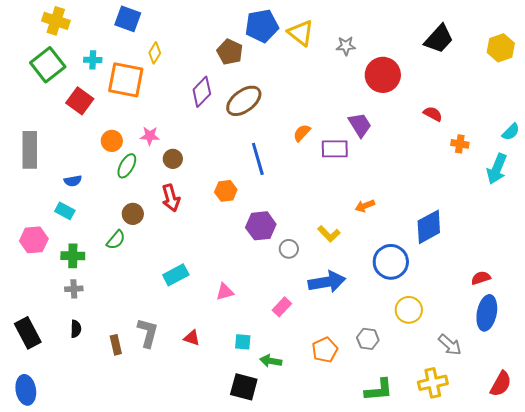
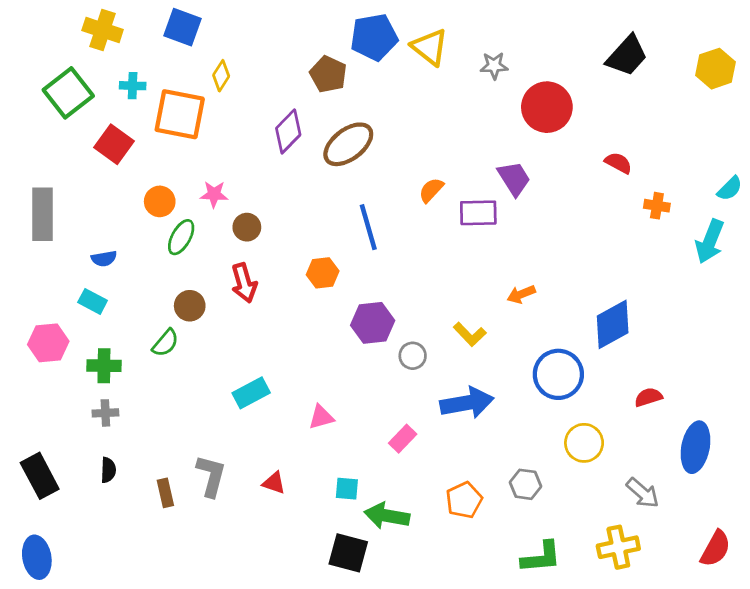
yellow cross: (56, 21) -> (103, 30), moved
red semicircle: (481, 278) -> (648, 397), moved
green arrow: (271, 361) -> (387, 516), size x1.4

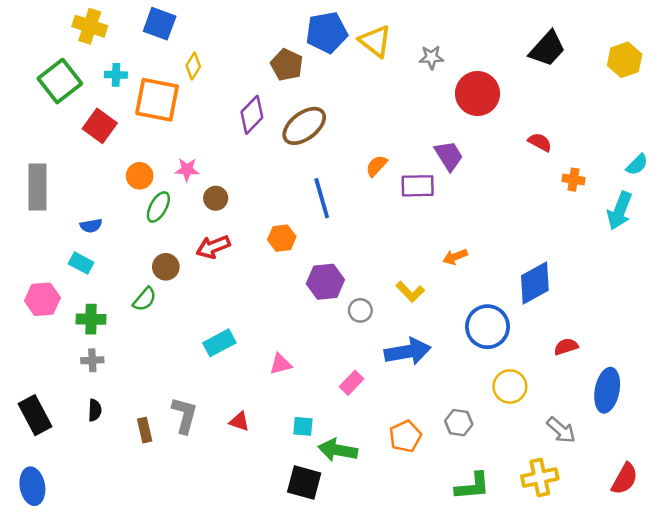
red arrow: (244, 283) -> (213, 247), turned 84

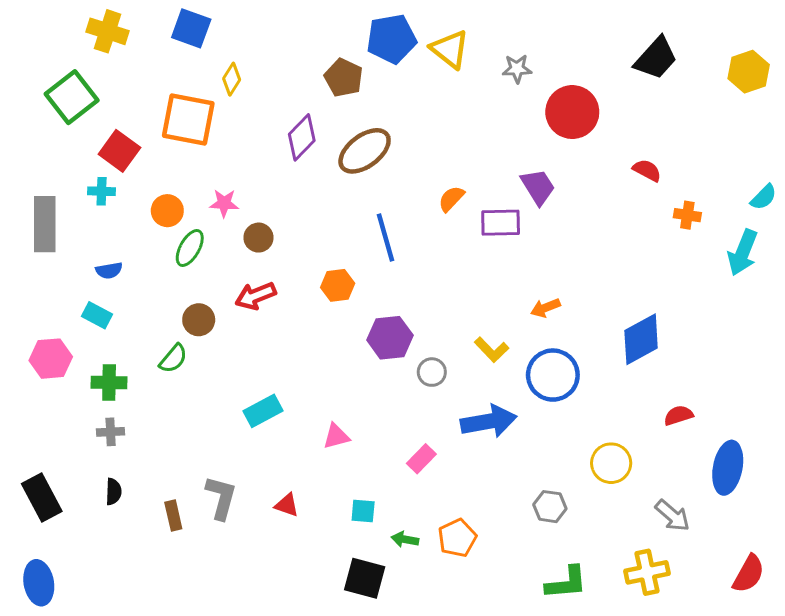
cyan cross: (116, 75) -> (102, 191), moved
blue circle: (487, 327) -> (553, 375), moved
orange pentagon: (405, 436) -> (457, 538), moved
green arrow: (338, 450) -> (405, 539), size x0.6

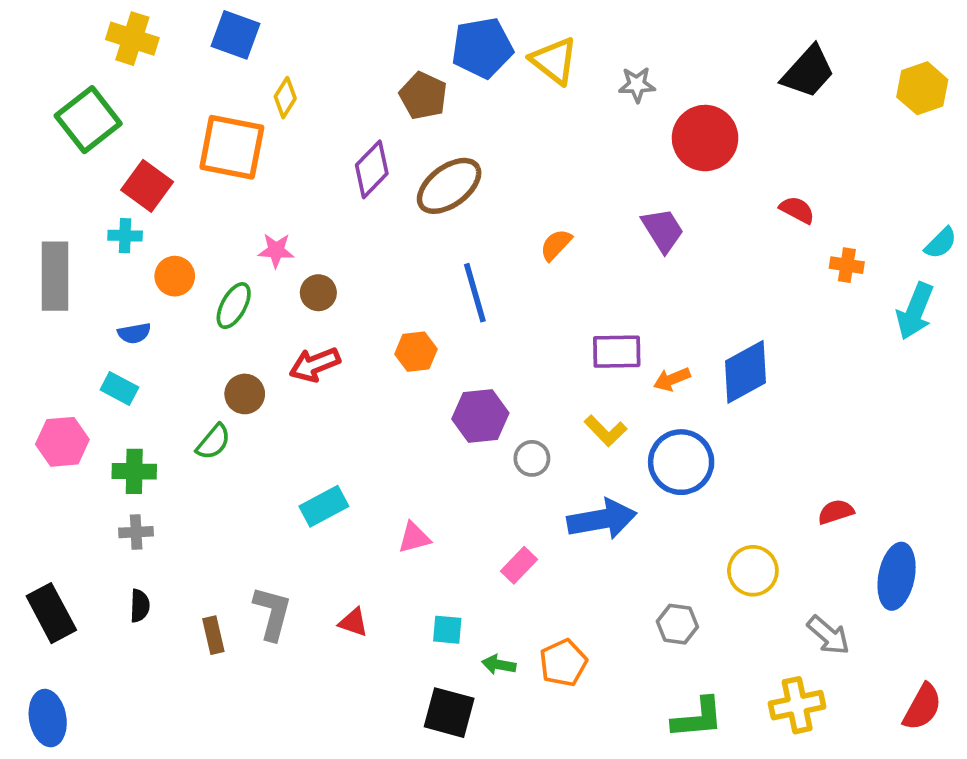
orange circle: (167, 211) -> (175, 276), moved
purple rectangle: (501, 223) -> (617, 352), moved
blue diamond: (641, 339) -> (746, 372), moved

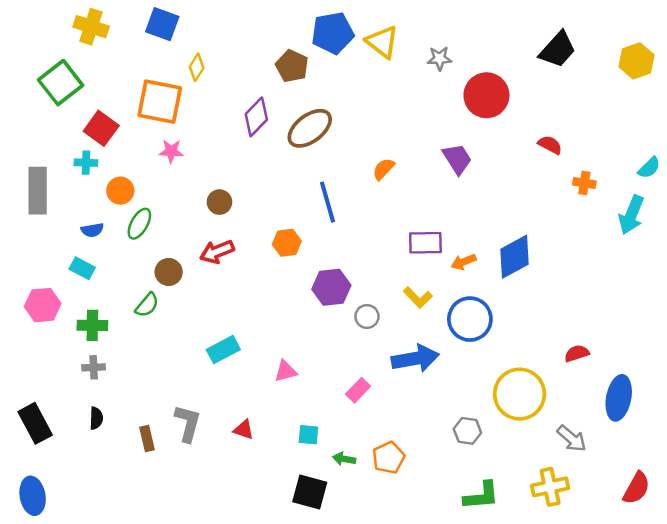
pink star: (276, 250) -> (171, 151), moved
green ellipse: (234, 306) -> (139, 224), moved
yellow circle: (753, 571) -> (520, 394), size x1.5

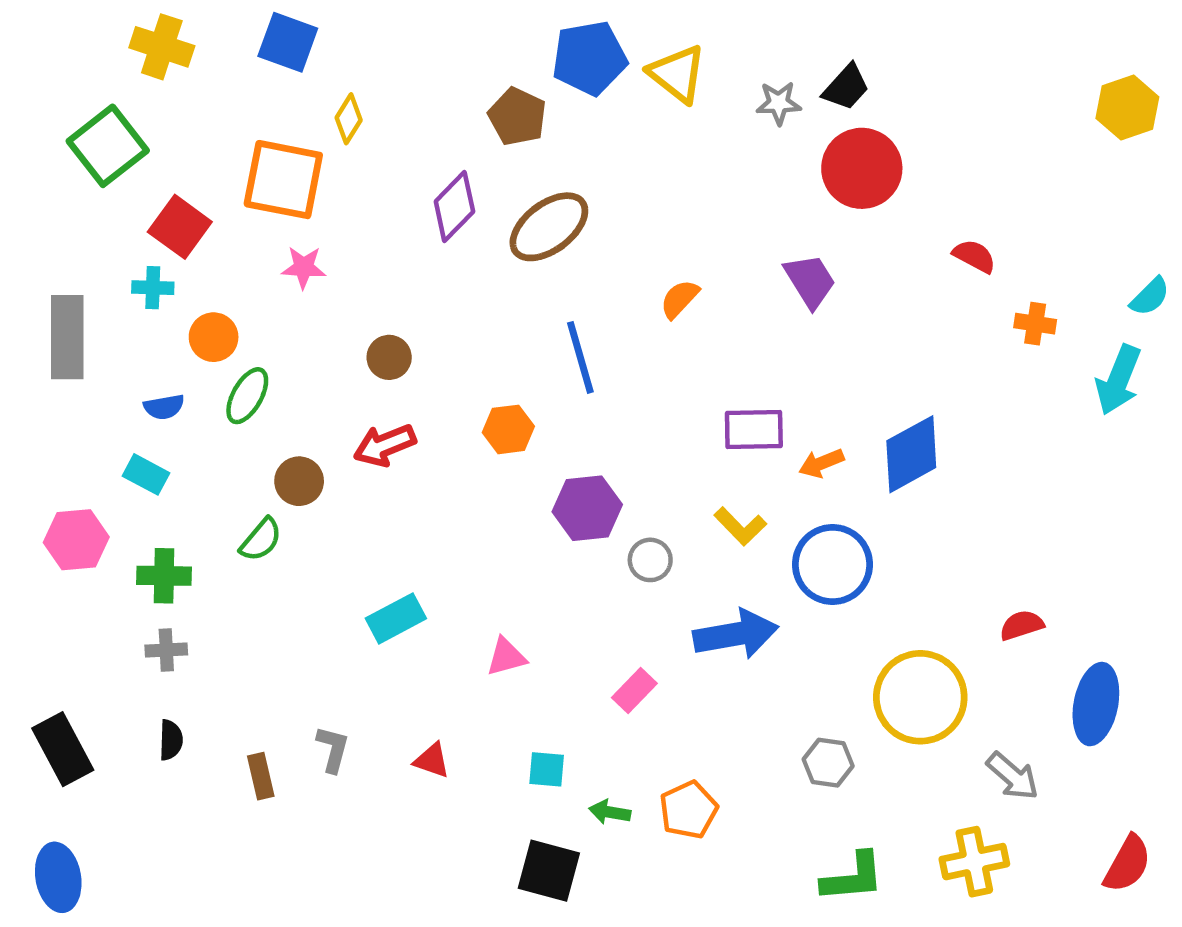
black trapezoid: (558, 49) -> (846, 87), moved, size x0.7
gray L-shape: (188, 423) -> (333, 749), size x0.7

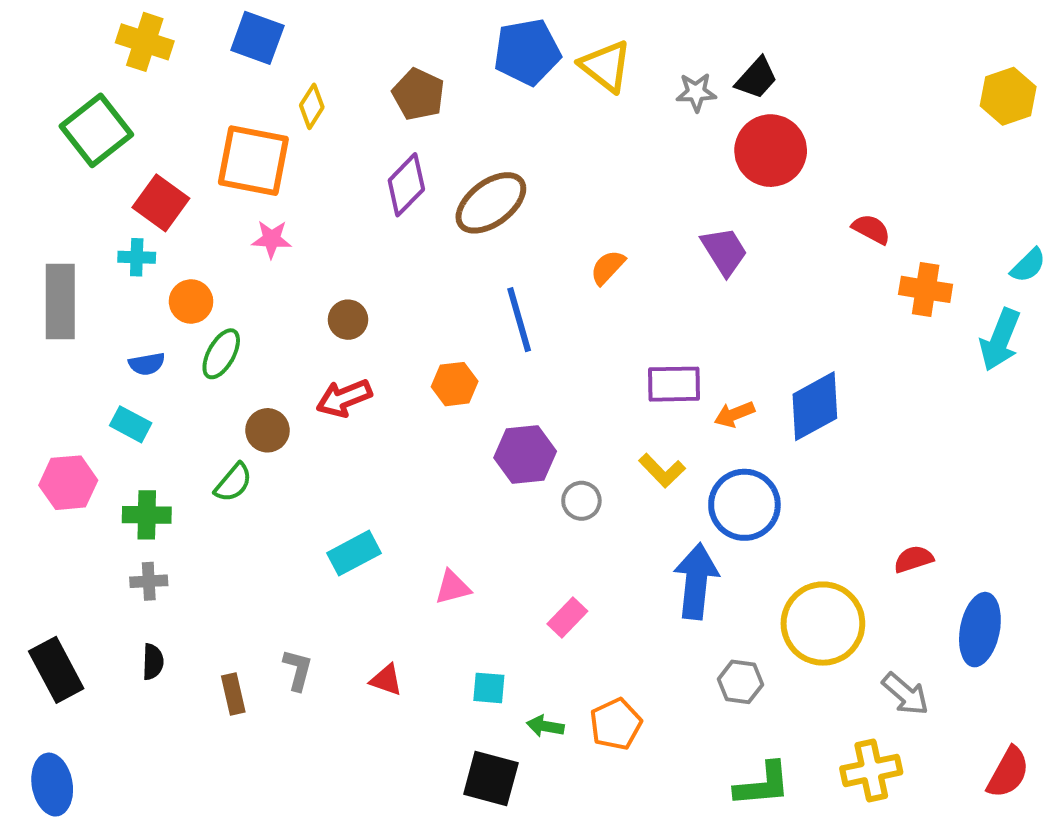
brown pentagon: (517, 117) -> (418, 94), moved
orange cross: (1035, 324) -> (926, 289), size x1.4
blue arrow: (736, 634) -> (696, 581), moved, turned -74

